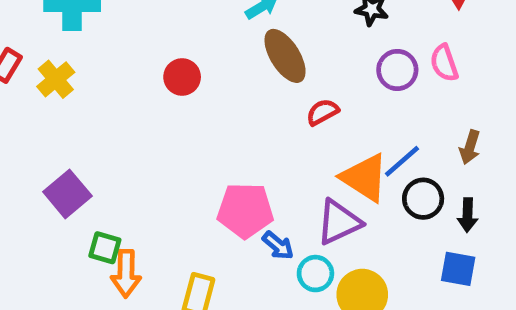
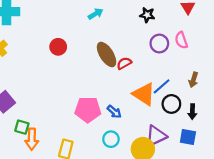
brown ellipse: (285, 56) -> (107, 54), moved
purple triangle: (339, 222) -> (156, 136), moved
blue arrow: (278, 245) -> (114, 112), moved
cyan circle: (315, 274) -> (111, 139), moved

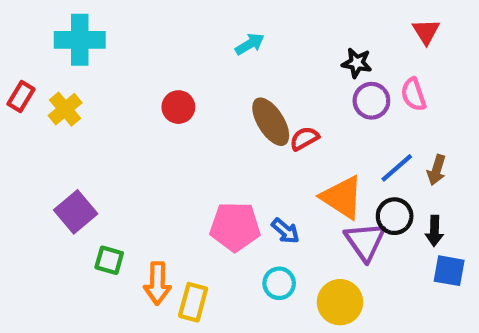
black star: (147, 15) -> (357, 63), moved
blue line: (162, 86) -> (397, 168), moved
purple triangle: (156, 136) -> (365, 241), moved, turned -40
blue square: (188, 137) -> (449, 271), moved
orange arrow: (32, 139) -> (157, 283), moved

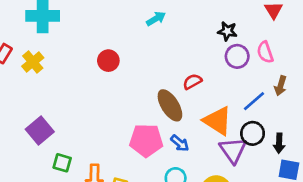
brown ellipse: (271, 122) -> (170, 105), moved
brown arrow: (437, 170) -> (281, 86), moved

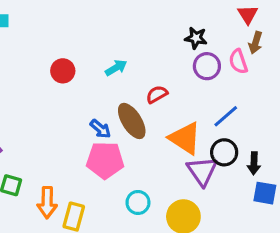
cyan arrow: (156, 19) -> (116, 68), moved
brown arrow: (281, 86) -> (255, 43), moved
blue arrow: (180, 143) -> (100, 129), moved

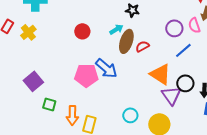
black star: (196, 38) -> (132, 10), moved
blue line: (226, 116) -> (183, 50), moved
brown ellipse: (132, 121) -> (126, 41), moved, turned 50
blue arrow: (100, 129) -> (106, 68), size x1.6
pink pentagon: (105, 160) -> (86, 75), moved

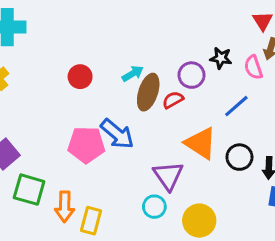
black star: (132, 10) -> (221, 58), moved
purple circle: (174, 28) -> (192, 75), moved
purple triangle: (171, 95) -> (168, 176), moved
green square: (49, 104) -> (29, 190), size x1.5

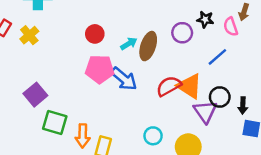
cyan arrow: (133, 74) -> (129, 44), moved
red semicircle: (173, 100) -> (169, 86), moved, size x1.5
pink pentagon: (86, 145) -> (100, 69), moved
purple triangle: (168, 176) -> (205, 112), moved

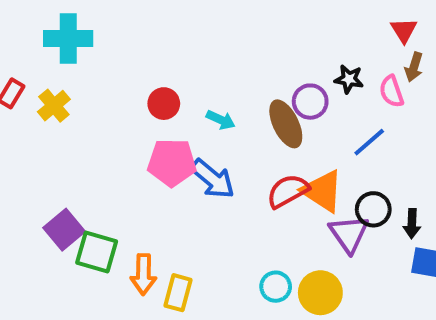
cyan arrow: (129, 44) -> (221, 120), turned 56
brown ellipse: (148, 46) -> (286, 124), moved, turned -44
purple square: (35, 95) -> (64, 230), moved
cyan circle: (153, 136) -> (276, 287), moved

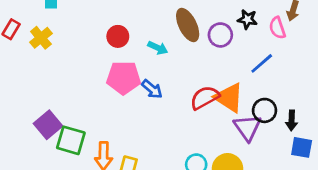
brown ellipse: (286, 124) -> (188, 25), moved
blue arrow: (213, 179) -> (152, 89), size x0.7

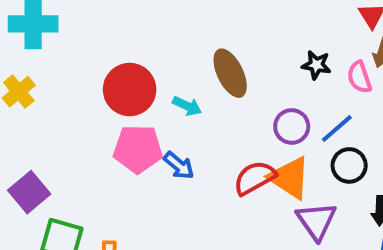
purple circle: (220, 35) -> (292, 126), moved
red circle: (118, 36) -> (130, 90), size x1.6
black circle: (265, 110) -> (349, 165), moved
purple square: (48, 125) -> (29, 192), moved

